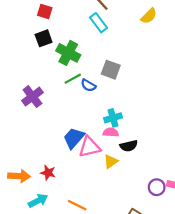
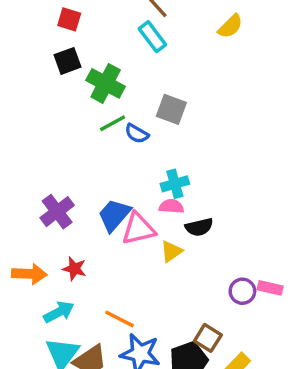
purple cross: (32, 97) -> (57, 212), moved

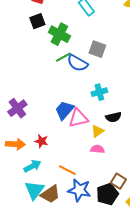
blue semicircle: (137, 134) -> (77, 63), size x1.5
pink semicircle: (171, 206) -> (97, 149), moved
purple cross: (57, 212) -> (17, 108), moved

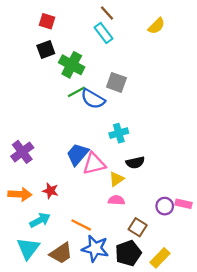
brown square: (118, 181) -> (138, 227), moved
cyan triangle: (34, 190) -> (28, 248), moved

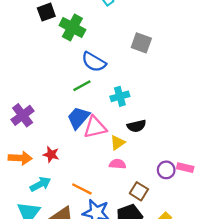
gray square: (116, 82) -> (141, 43), moved
green line: (76, 92) -> (82, 86), moved

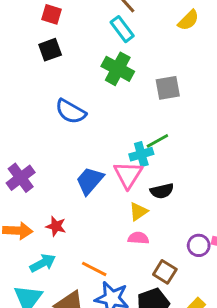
green cross: (72, 27) -> (118, 69), moved
gray square: (141, 43) -> (168, 88), turned -30
blue semicircle: (94, 62) -> (71, 111), moved
green line: (82, 86) -> (157, 141), moved
pink triangle: (95, 127) -> (128, 175), moved, turned -45

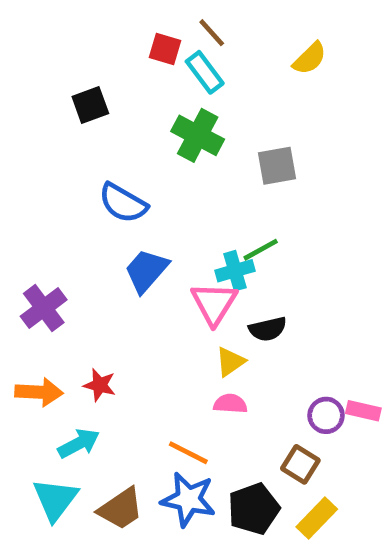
red square: (52, 14) -> (165, 49), moved
blue trapezoid: (90, 181) -> (146, 271), moved
orange line: (94, 269) -> (188, 453), moved
brown square: (165, 272) -> (300, 464), moved

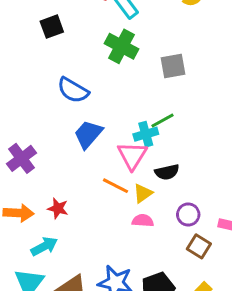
purple circle: (326, 415) -> (188, 214), moved
orange line: (188, 453) -> (115, 186), moved
brown square: (300, 464) -> (199, 246), moved

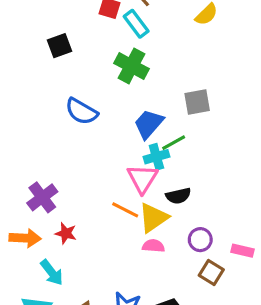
gray square: (173, 66) -> (197, 102), moved
blue trapezoid: (88, 134) -> (149, 124), moved
purple cross: (22, 158) -> (42, 197), moved
yellow triangle: (143, 193) -> (153, 218), size x1.5
cyan arrow: (44, 246) -> (52, 272), turned 80

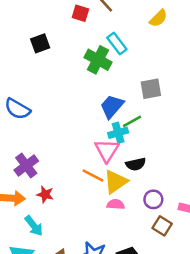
cyan rectangle: (136, 24) -> (117, 43), moved
blue semicircle: (81, 111) -> (18, 109), moved

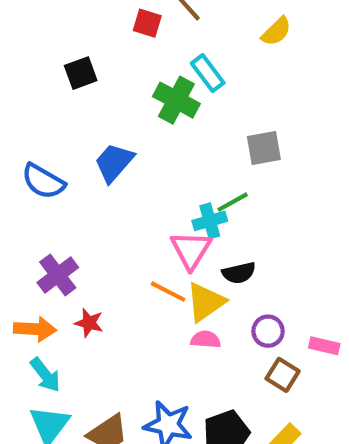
blue trapezoid: (112, 106) -> (114, 163), moved
cyan arrow: (34, 226) -> (45, 375), moved

